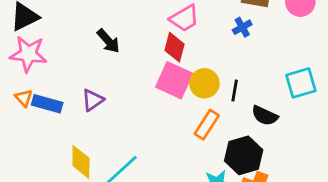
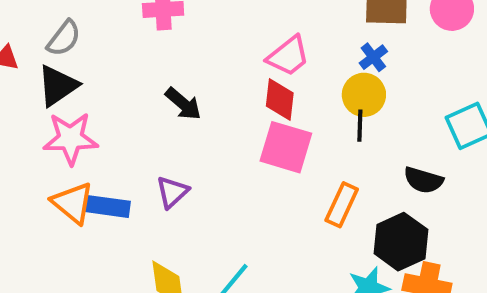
yellow circle: (204, 83) -> (364, 95), moved
black line: (235, 91) -> (360, 126), moved
orange triangle: (24, 98) -> (73, 203), size x1.6

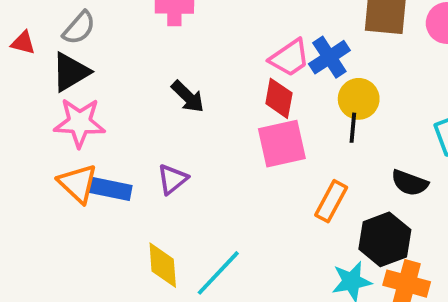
blue cross: (373, 57) -> (329, 57), moved, size x1.5
pink square: (286, 147) -> (282, 144), turned -33

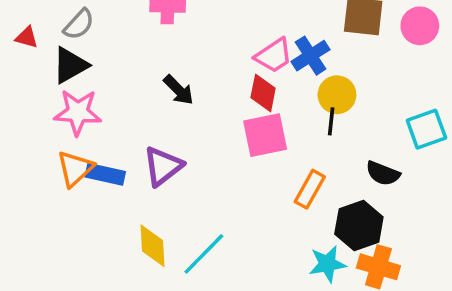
purple triangle: (172, 179) -> (163, 166), size x1.4
orange triangle: (78, 183) -> (75, 169), turned 33

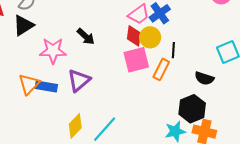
yellow circle: (337, 95) -> (150, 37), moved
pink star: (78, 112) -> (53, 51), moved
orange rectangle: (310, 189) -> (161, 69), moved
yellow diamond: (153, 246) -> (75, 126), turned 50

